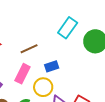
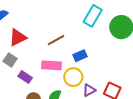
pink rectangle: (22, 74) -> (52, 65), turned 72

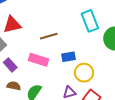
cyan rectangle: (93, 16) -> (90, 21), turned -65
yellow circle: (73, 77) -> (84, 73), moved

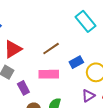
purple rectangle: (10, 65) -> (23, 88), turned 32

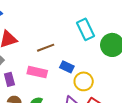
blue rectangle: (76, 62) -> (67, 67), turned 40

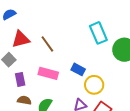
brown line: (46, 48) -> (47, 44), moved, turned 72

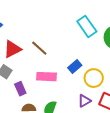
blue rectangle: (78, 69) -> (75, 66), turned -56

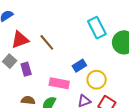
pink rectangle: (46, 77) -> (59, 83), moved
purple rectangle: (20, 89) -> (26, 69), moved

